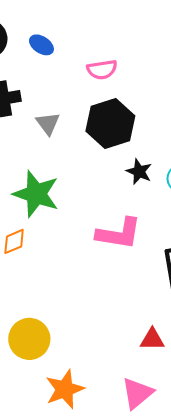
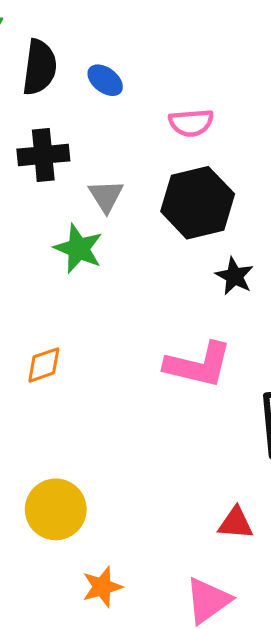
green star: (36, 194) -> (78, 249), moved, size x0.7
orange star: (65, 389) -> (102, 587), size x0.7

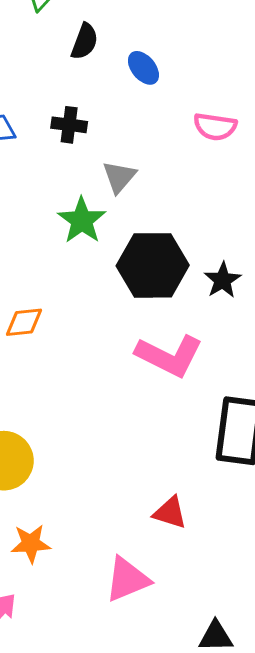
black semicircle: (39, 67) -> (85, 41), size x0.7
black cross: (43, 155) -> (69, 125), size x0.7
black hexagon: (198, 203) -> (153, 265), moved

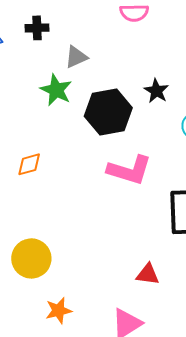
gray triangle: (119, 177) -> (76, 57), turned 35
black star: (223, 280) -> (156, 91), moved

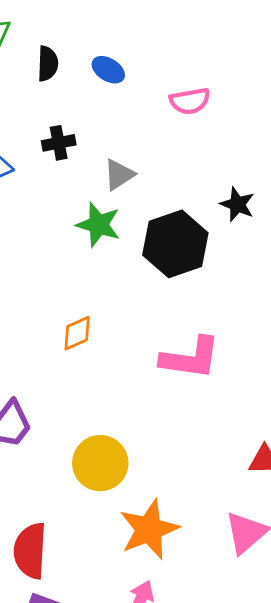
pink L-shape: (129, 170) -> (190, 358), moved
orange star: (59, 311) -> (149, 529), size x1.6

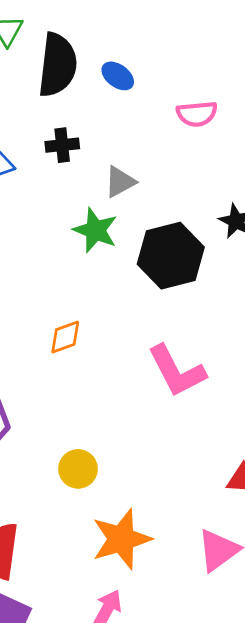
black semicircle: (48, 64) -> (58, 65), size x1.8
pink L-shape: (190, 358) -> (177, 371), turned 50
yellow circle: (100, 463) -> (78, 469), size x0.7

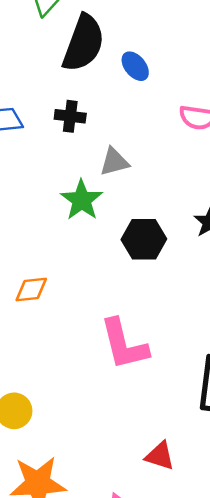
black hexagon: (171, 256) -> (144, 239), size x0.7

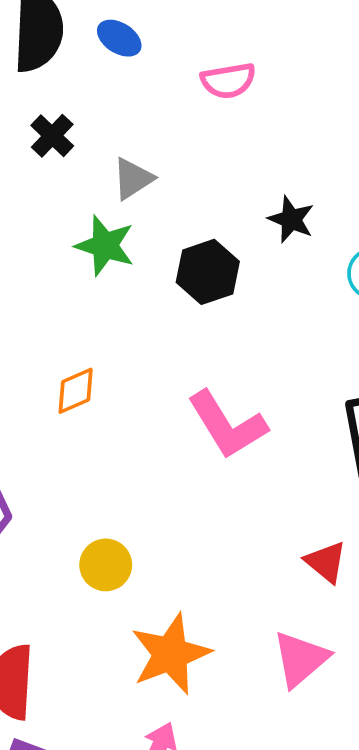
black cross: (70, 116) -> (52, 136), turned -36
red triangle: (160, 456) -> (326, 562), turned 40

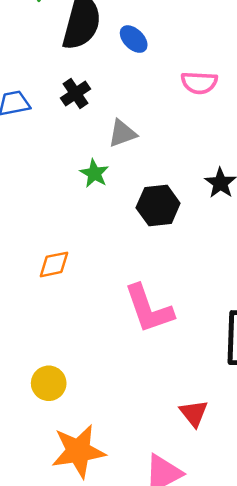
green star: (105, 246) -> (94, 173), size x0.7

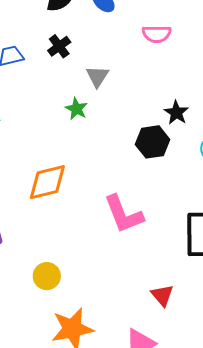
gray triangle: (122, 133) -> (97, 76), turned -35
black hexagon: (158, 205) -> (153, 142), moved
orange diamond: (54, 264) -> (47, 182), size x1.6

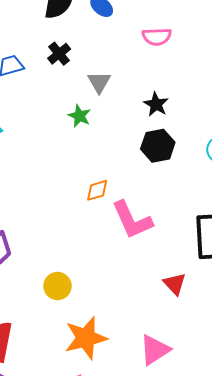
black star: (176, 113) -> (156, 104), moved
orange diamond: (47, 182) -> (97, 190), moved, size x0.6
red triangle: (162, 295) -> (175, 284), moved

